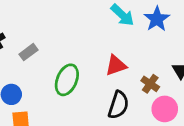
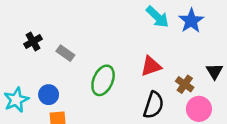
gray rectangle: (29, 52) -> (65, 53), turned 72

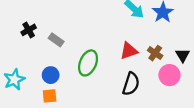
brown cross: (185, 84) -> (155, 53), moved
blue circle: (49, 95) -> (51, 75), moved
pink circle: (199, 109) -> (169, 75), moved

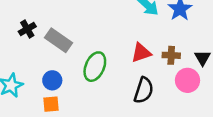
gray rectangle: (56, 40) -> (59, 40), size x1.5
brown cross: (155, 53) -> (171, 55), turned -32

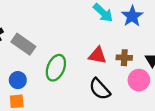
red triangle: (141, 53) -> (97, 55), turned 30
black semicircle: (144, 90) -> (100, 89), turned 120

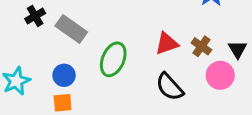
red triangle: (97, 55) -> (167, 43), turned -30
brown cross: (124, 58) -> (201, 46), turned 32

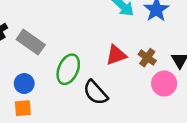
black semicircle: (170, 87) -> (95, 93), moved

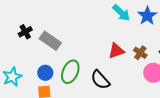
green ellipse: (68, 69) -> (70, 72), moved

